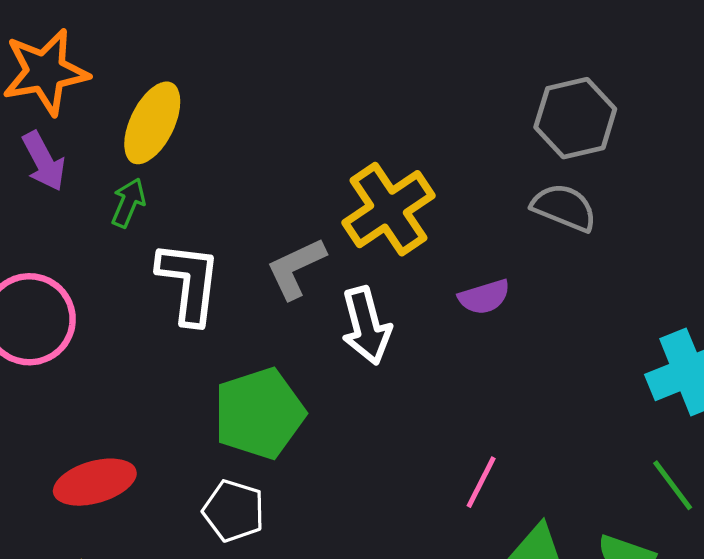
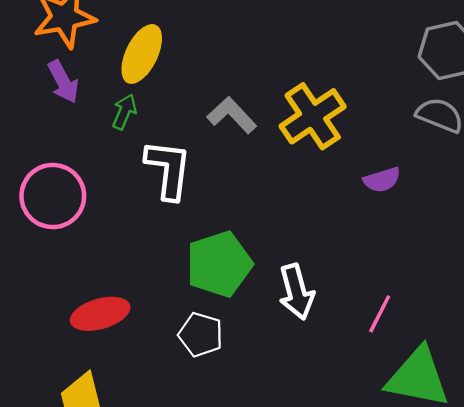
gray L-shape: (296, 268) -> (232, 115), moved, turned 72
white arrow: (366, 326) -> (296, 292), moved

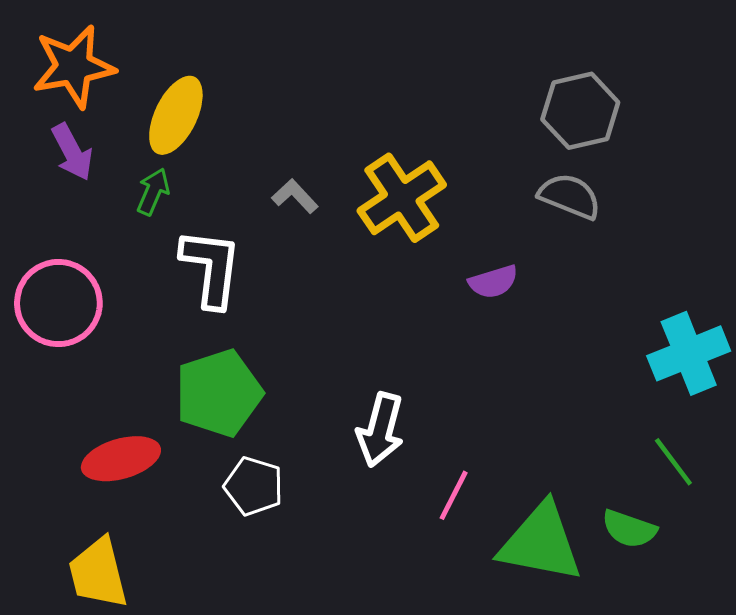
gray L-shape: (232, 115) -> (295, 196), size x0.7
green pentagon: (219, 264) -> (219, 393), moved
white arrow: (296, 292) -> (380, 430), turned 30
pink line: (380, 314) -> (454, 495), moved

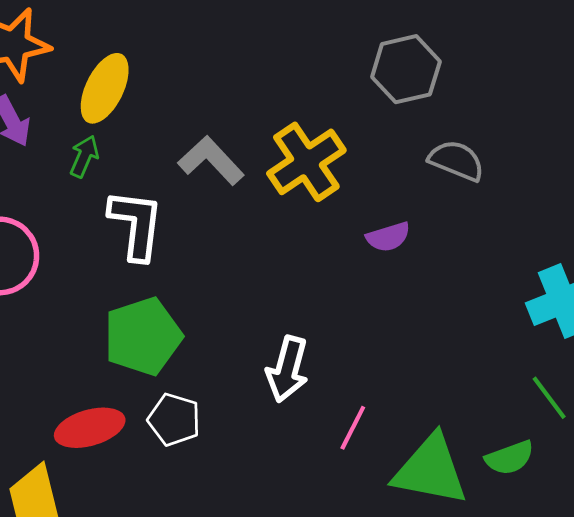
gray hexagon: (580, 111) -> (406, 69), moved
gray L-shape: (295, 196) -> (211, 161), size x1.6
red ellipse: (121, 459) -> (90, 428), moved
green semicircle: (629, 529) -> (510, 458), turned -39

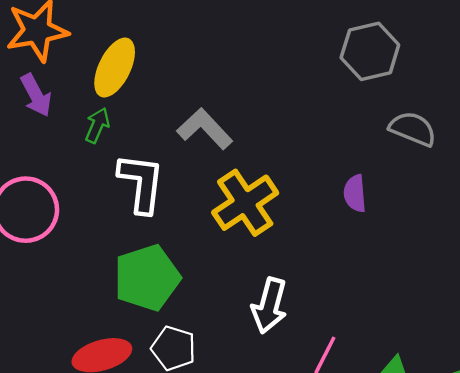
yellow cross: (306, 162) -> (245, 203), moved
purple semicircle: (388, 237) -> (355, 193), turned 102

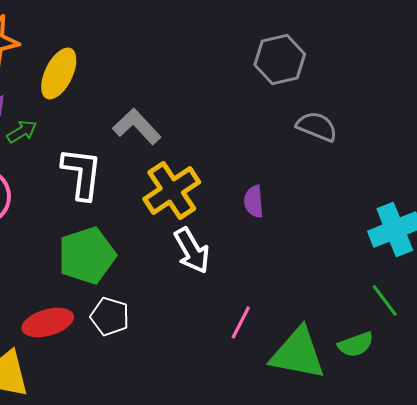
green arrow: (97, 125) -> (22, 132), moved, turned 36
purple semicircle: (355, 193) -> (254, 202), moved
white arrow: (269, 306) -> (192, 250), moved, turned -45

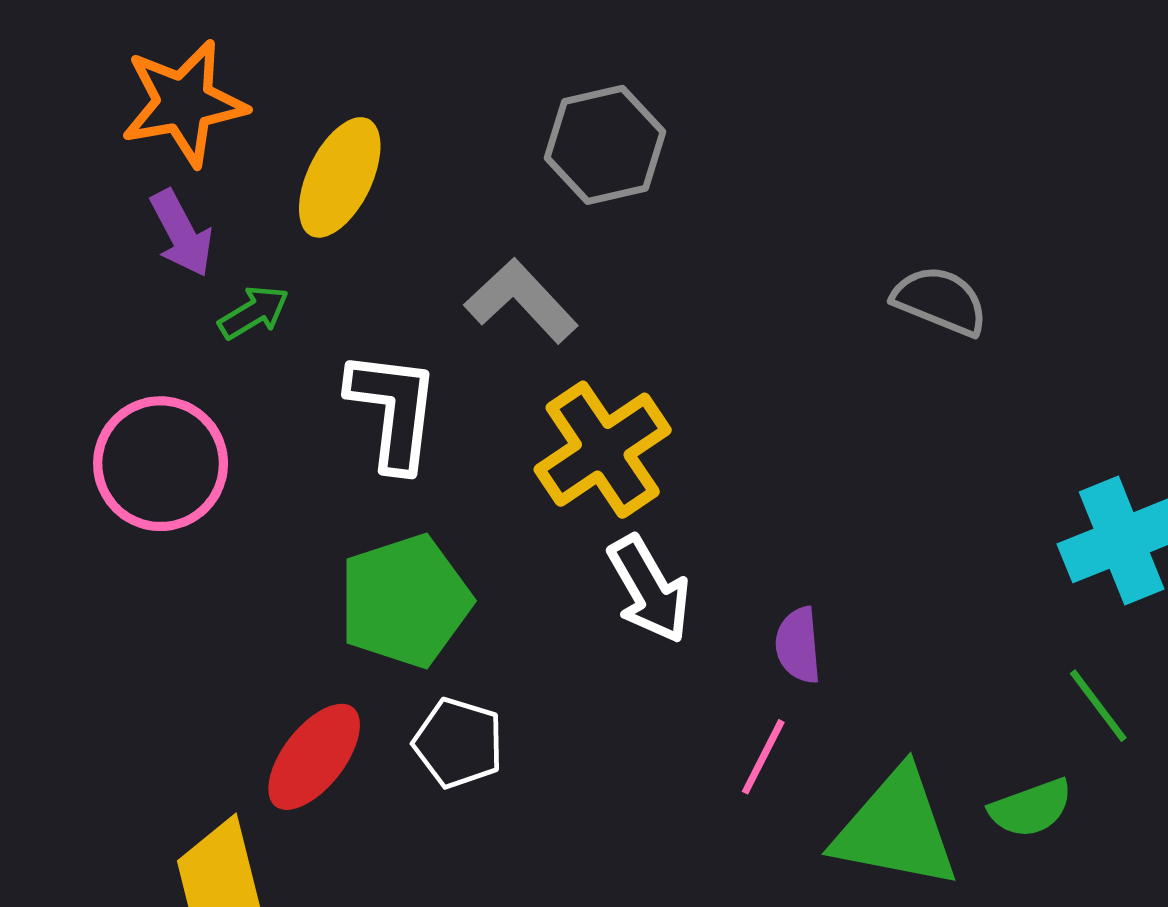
gray hexagon: (280, 60) -> (605, 145), moved
purple semicircle: (254, 202) -> (798, 645), moved
red ellipse: (48, 322) -> (314, 757), turned -36

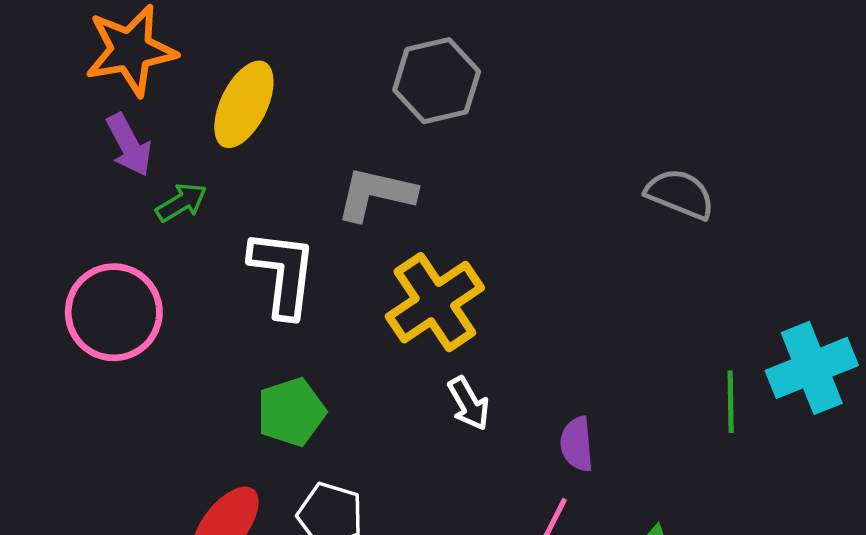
gray L-shape: (521, 301) -> (376, 194), turned -34
white arrow: (649, 589) -> (469, 403), size x0.7
green pentagon: (405, 601) -> (291, 412), size x0.7
green line: (1098, 706) -> (731, 402), moved, turned 36

